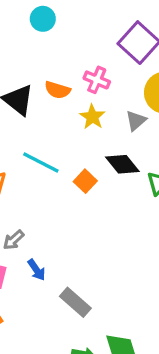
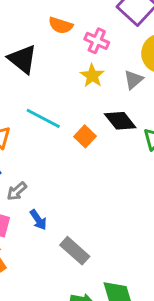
orange semicircle: (57, 90) -> (61, 25), moved

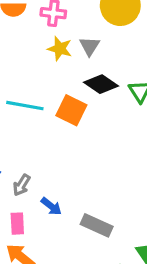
gray triangle: (133, 80) -> (89, 46), moved
orange square: (85, 136) -> (71, 110), size x1.4

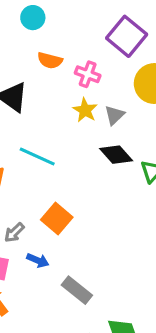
orange square: (71, 110) -> (57, 219), moved
blue arrow: (51, 206) -> (38, 260), turned -30

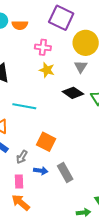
orange semicircle: (50, 60) -> (20, 25), moved
gray triangle: (114, 115) -> (81, 67), moved
gray rectangle: (77, 290) -> (65, 173), moved, turned 36

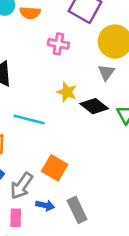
yellow star: (47, 70) -> (67, 92), moved
gray arrow: (22, 157) -> (22, 186), size x1.5

